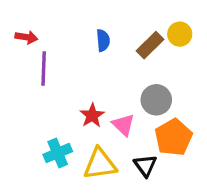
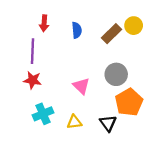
red arrow: (26, 37) -> (44, 23), moved, turned 84
red star: (92, 115) -> (33, 80), moved, turned -30
pink triangle: (123, 125) -> (81, 86), moved
yellow triangle: (100, 164) -> (74, 122), size x0.6

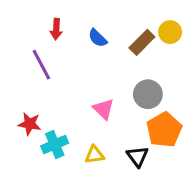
blue semicircle: (77, 30) -> (98, 38), turned 140
purple line: (33, 51) -> (41, 65), turned -30
red star: (33, 80) -> (30, 124), moved

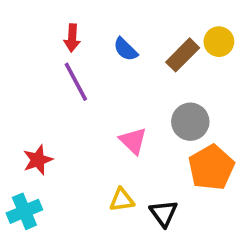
purple line: (41, 65) -> (76, 82), moved
red star: (30, 124) -> (38, 160), turned -30
cyan cross: (55, 145) -> (24, 211), moved
black triangle: (138, 156) -> (164, 213), moved

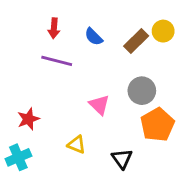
purple line: (76, 82) -> (57, 61), turned -48
yellow triangle: (122, 200) -> (77, 145), moved, turned 30

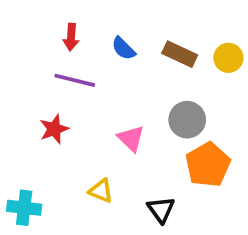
yellow circle: (163, 31) -> (228, 58), moved
brown rectangle: (136, 41) -> (180, 54), turned 70
red star: (28, 119) -> (54, 129), moved
cyan cross: (18, 157) -> (24, 208), turned 30

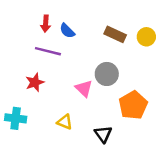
blue semicircle: (123, 48) -> (67, 31), moved
gray circle: (187, 120) -> (107, 74), moved
cyan cross: (24, 208) -> (16, 118), moved

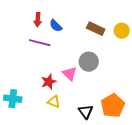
red star: (35, 82) -> (49, 82), moved
orange pentagon: (133, 105) -> (113, 106), moved

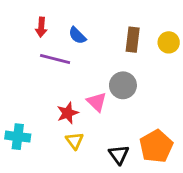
red arrow: (38, 20) -> (41, 27), moved
brown rectangle: (96, 29) -> (133, 40), turned 72
yellow triangle: (54, 102) -> (74, 141), turned 32

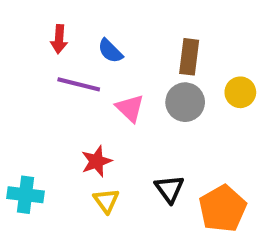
yellow circle: (169, 42) -> (240, 92), moved
gray circle: (123, 85) -> (185, 102), moved
pink triangle: (97, 102) -> (130, 108), moved
black triangle: (119, 155) -> (169, 189), moved

